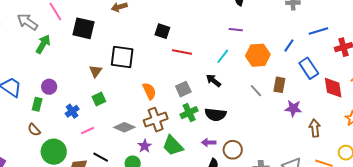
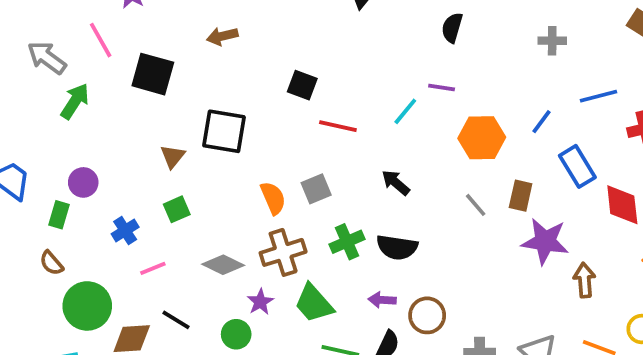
cyan line: (223, 56) -> (405, 111), moved
gray square: (183, 89) -> (316, 189), moved
purple star: (293, 108) -> (545, 241), size x1.4

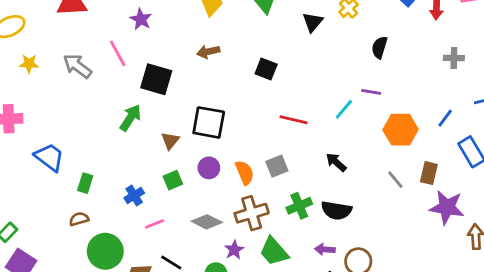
black square: (302, 85) -> (266, 69), moved
green arrow: (75, 101) -> (130, 118), moved
purple circle: (83, 182) -> (209, 168), moved
brown semicircle: (51, 263) -> (79, 219), turned 114

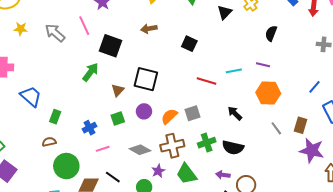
cyan line: (344, 109) -> (234, 71), moved, turned 35
orange hexagon: (401, 130) -> (268, 93), moved
orange semicircle: (245, 173) -> (169, 116), turned -114

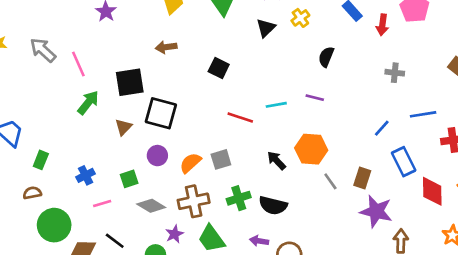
pink line: (84, 26) -> (78, 64), moved
black square: (111, 46) -> (130, 82), moved, turned -30
orange hexagon: (268, 93) -> (311, 149), moved
green square: (118, 118) -> (129, 179), moved

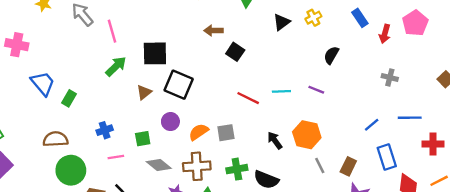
brown arrow: (166, 47) -> (213, 31), moved
green rectangle: (41, 160) -> (69, 98), moved
brown semicircle: (32, 193) -> (55, 139), size x1.5

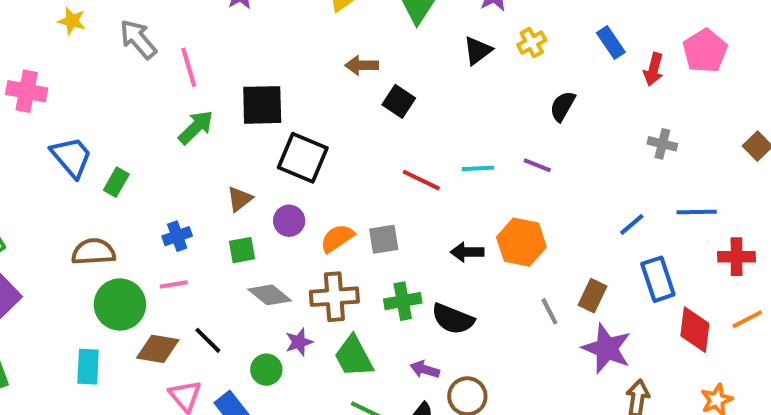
brown triangle: (144, 92) -> (240, 199), moved
black arrow: (275, 140) -> (467, 252), turned -54
pink line: (116, 157) -> (174, 284), moved
gray line: (320, 165) -> (549, 311), moved

